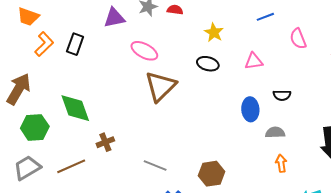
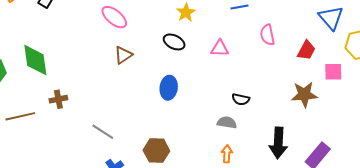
brown triangle: (161, 86) -> (123, 55), size x0.6
black semicircle: (282, 95) -> (241, 99), moved
blue ellipse: (250, 109) -> (169, 88), moved

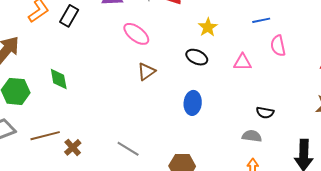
pink semicircle: (267, 35) -> (278, 46), moved
green diamond: (35, 60) -> (59, 79), size x0.7
brown cross: (58, 99) -> (73, 147), moved, turned -30

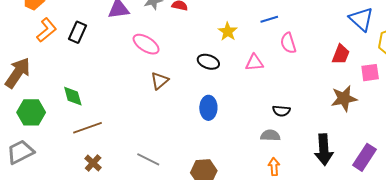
yellow star: (208, 27) -> (228, 32), moved
brown line: (45, 136) -> (87, 128), moved

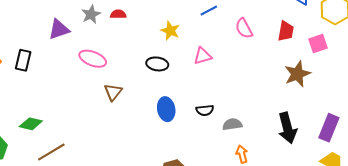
pink semicircle: (288, 43) -> (244, 28), moved
green diamond: (73, 96) -> (31, 124), turned -50
black semicircle: (281, 111) -> (205, 110), moved

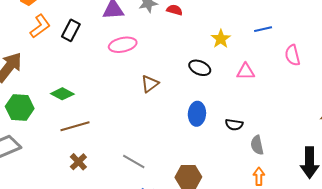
pink ellipse: (93, 59) -> (123, 45), moved, turned -48
gray semicircle: (232, 124) -> (257, 145), turned -108

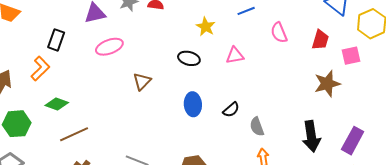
orange L-shape: (40, 26) -> (40, 69), moved
black semicircle: (234, 125) -> (231, 110), turned -42

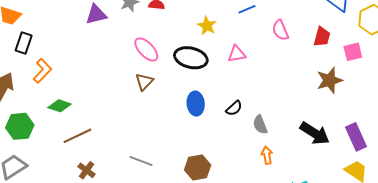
black rectangle: (56, 40) -> (24, 43), moved
pink ellipse: (109, 47) -> (146, 49), moved, turned 68
black ellipse: (189, 58) -> (191, 58), size x1.5
black arrow: (311, 136) -> (315, 133), turned -48
purple rectangle: (353, 141) -> (356, 137), turned -52

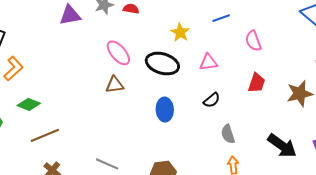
red trapezoid: (322, 37) -> (257, 83), moved
brown triangle: (144, 82) -> (115, 85), turned 36
black semicircle: (234, 108) -> (212, 100), moved

